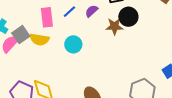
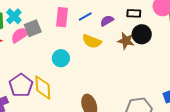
yellow semicircle: (39, 39) -> (92, 41), moved
cyan circle: (73, 44) -> (61, 58), moved

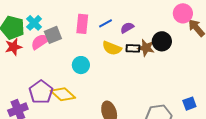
black rectangle: (134, 13) -> (133, 48), moved
yellow diamond: (43, 88) -> (63, 94), turned -45

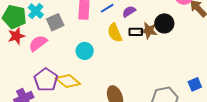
pink semicircle: (40, 42) -> (38, 43), moved
yellow semicircle: (112, 48) -> (115, 33), turned 48

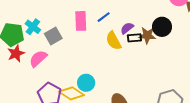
purple semicircle: (129, 11) -> (127, 28), moved
cyan circle: (85, 51) -> (86, 83), moved

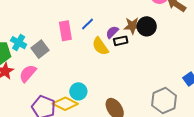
brown star: (147, 35) -> (132, 26), moved

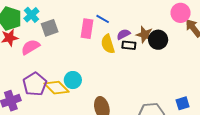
blue line: (87, 24) -> (103, 19), turned 56
pink rectangle: (65, 31) -> (87, 29), moved

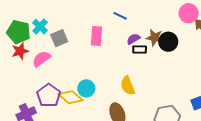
blue line: (103, 19) -> (120, 16), moved
yellow semicircle: (108, 44) -> (128, 86), moved

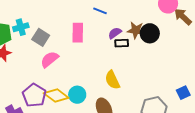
cyan cross: (40, 27) -> (21, 27), turned 35
gray square: (59, 38) -> (41, 37), turned -30
pink semicircle: (42, 59) -> (50, 59), moved
cyan circle: (86, 88) -> (77, 95), moved

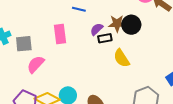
gray square: (41, 37) -> (24, 44), turned -30
yellow semicircle: (112, 80) -> (122, 58), moved

